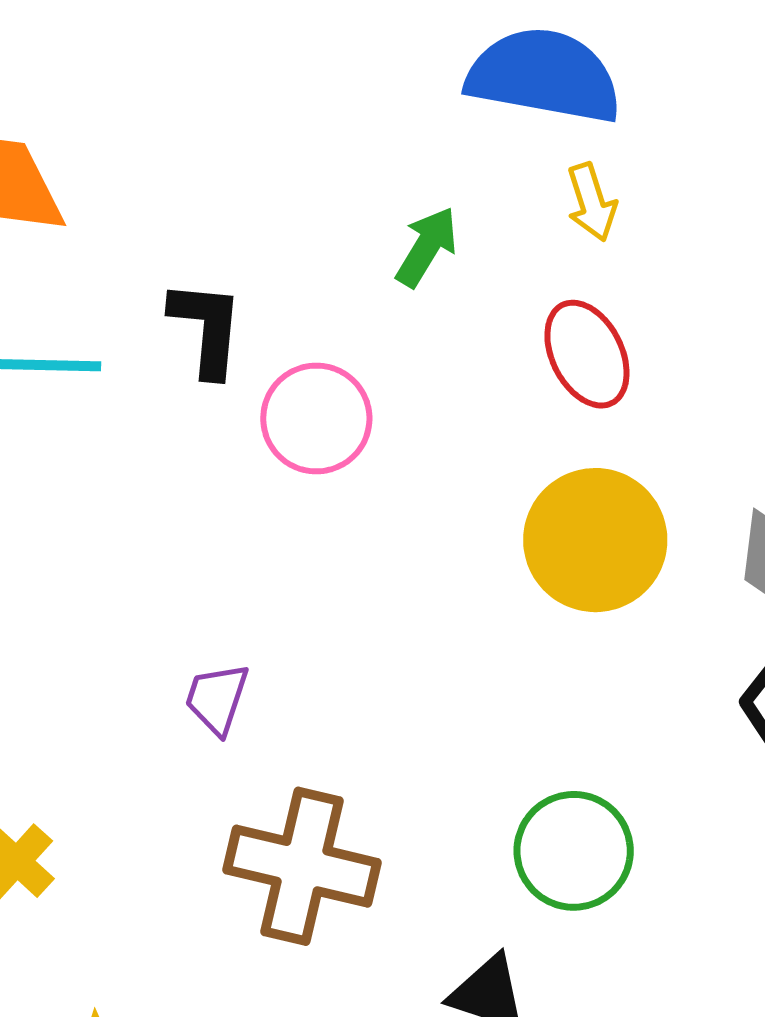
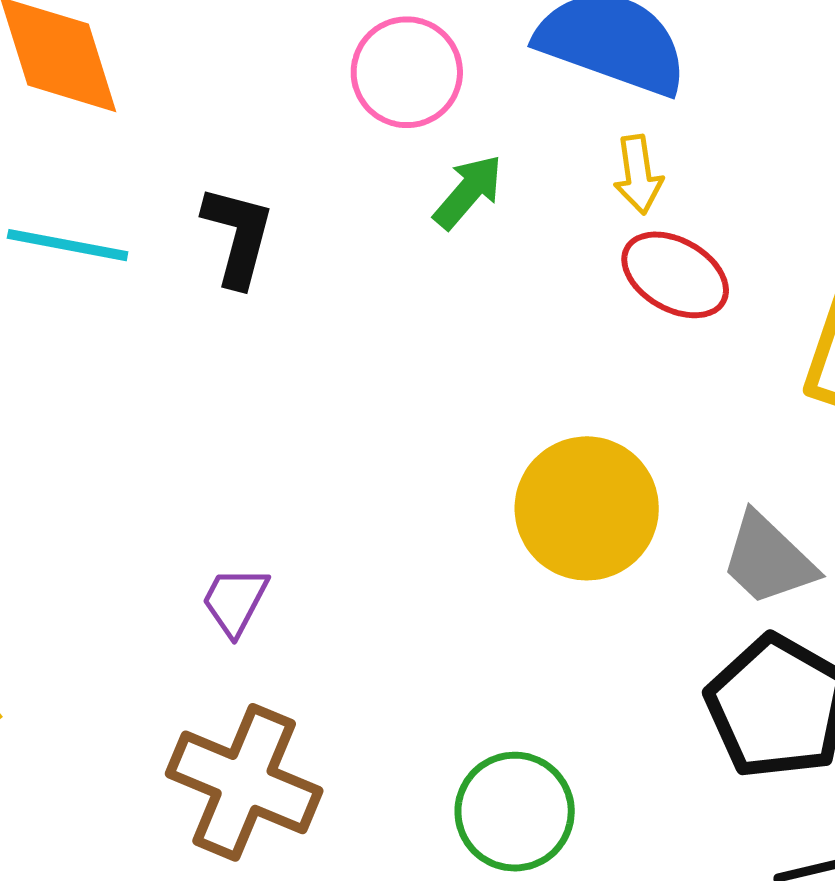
red ellipse: (587, 354) -> (675, 275), moved, turned -43
pink circle: (316, 418) -> (407, 72), moved
purple trapezoid: (217, 699) -> (235, 601), moved

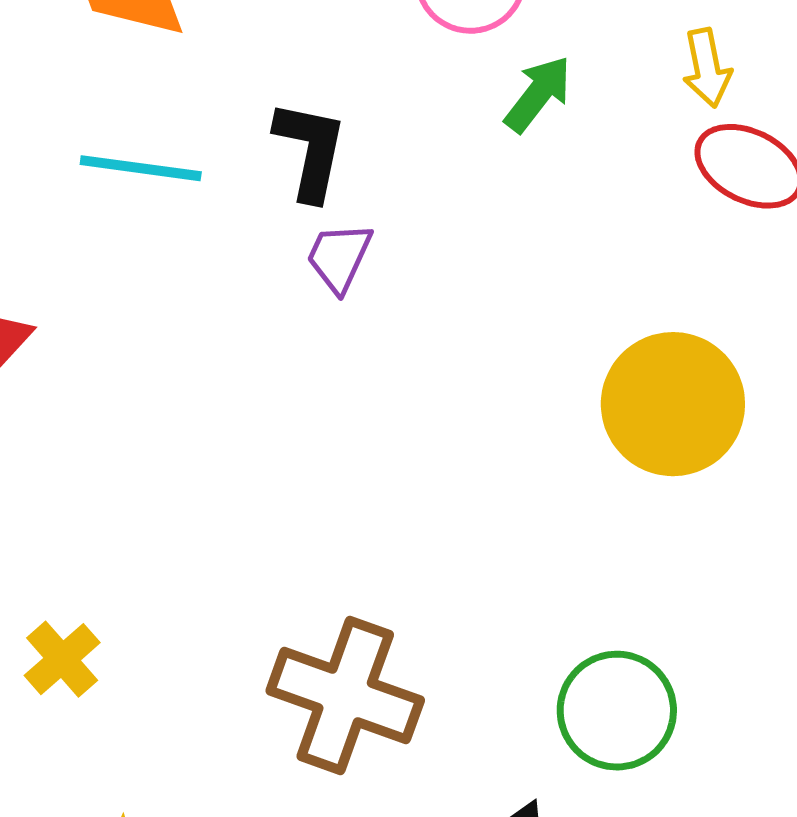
purple trapezoid: (235, 601) -> (339, 257), moved

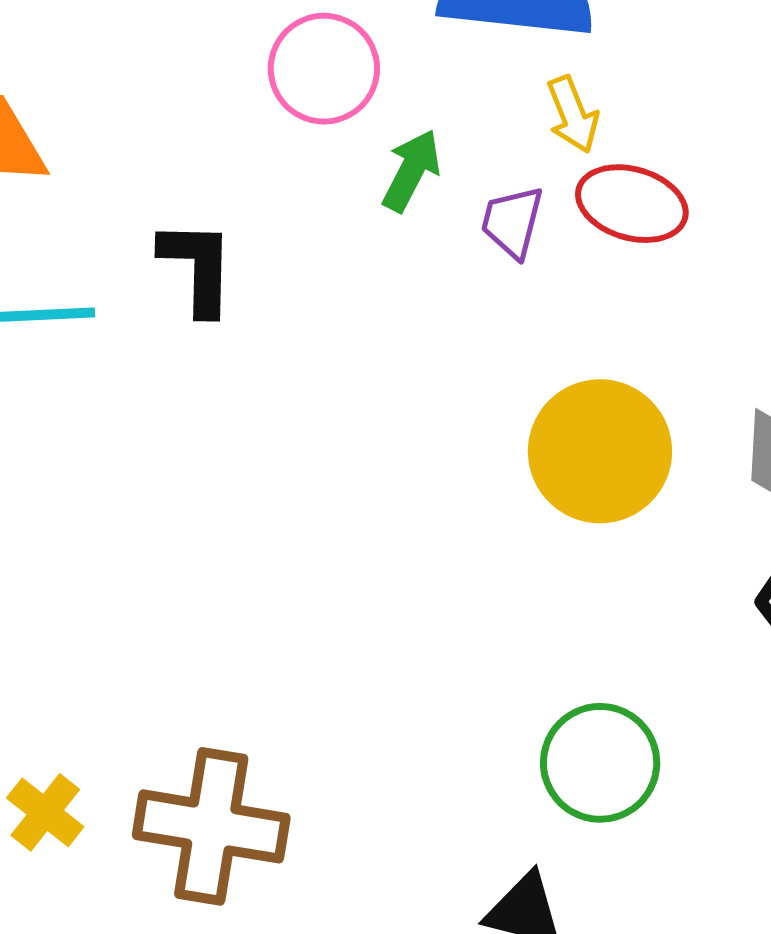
purple trapezoid: (339, 257) -> (512, 222), moved
brown cross: (345, 696) -> (211, 826), moved

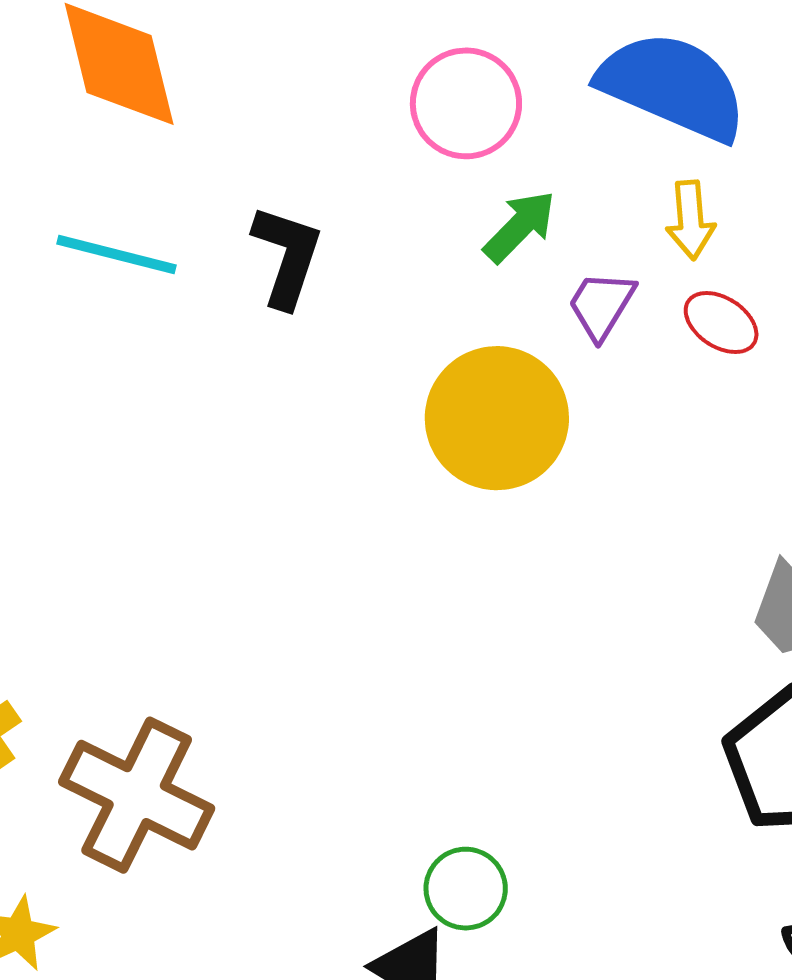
red ellipse: (632, 204) -> (721, 323), size x0.7
yellow circle: (600, 451) -> (497, 418), moved
green circle: (600, 763) -> (466, 889), moved, size x0.7

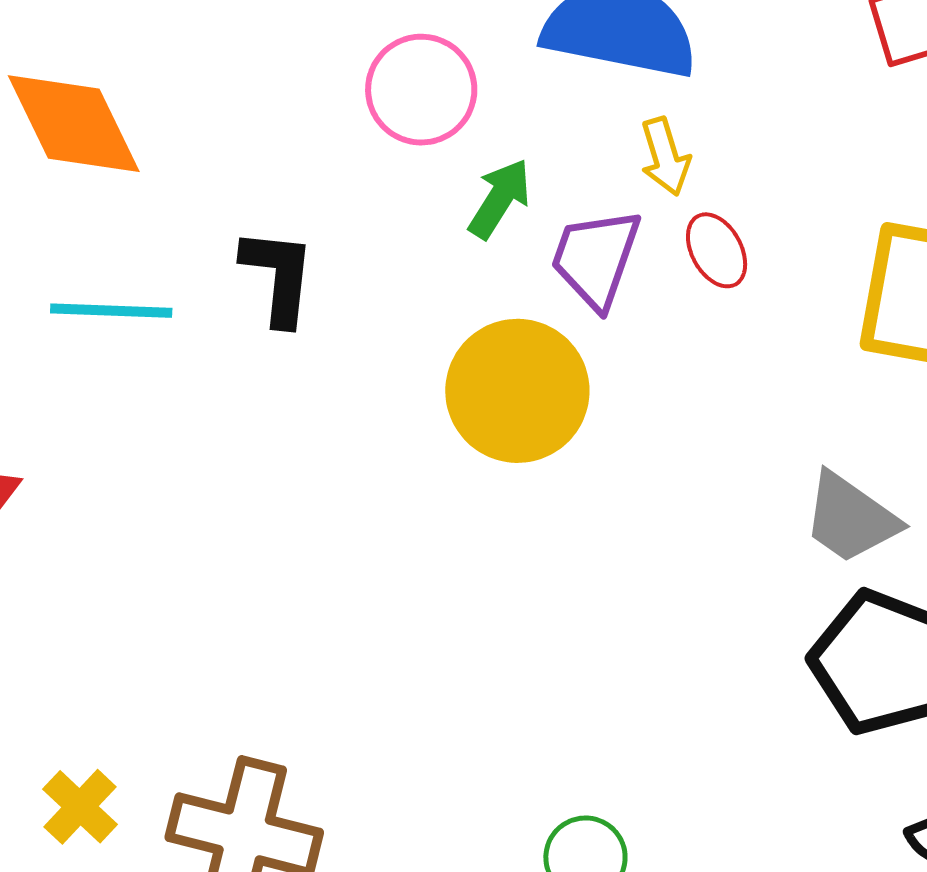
purple trapezoid: (601, 305) -> (596, 258), size x1.4
red ellipse: (721, 323) -> (717, 250), turned 40

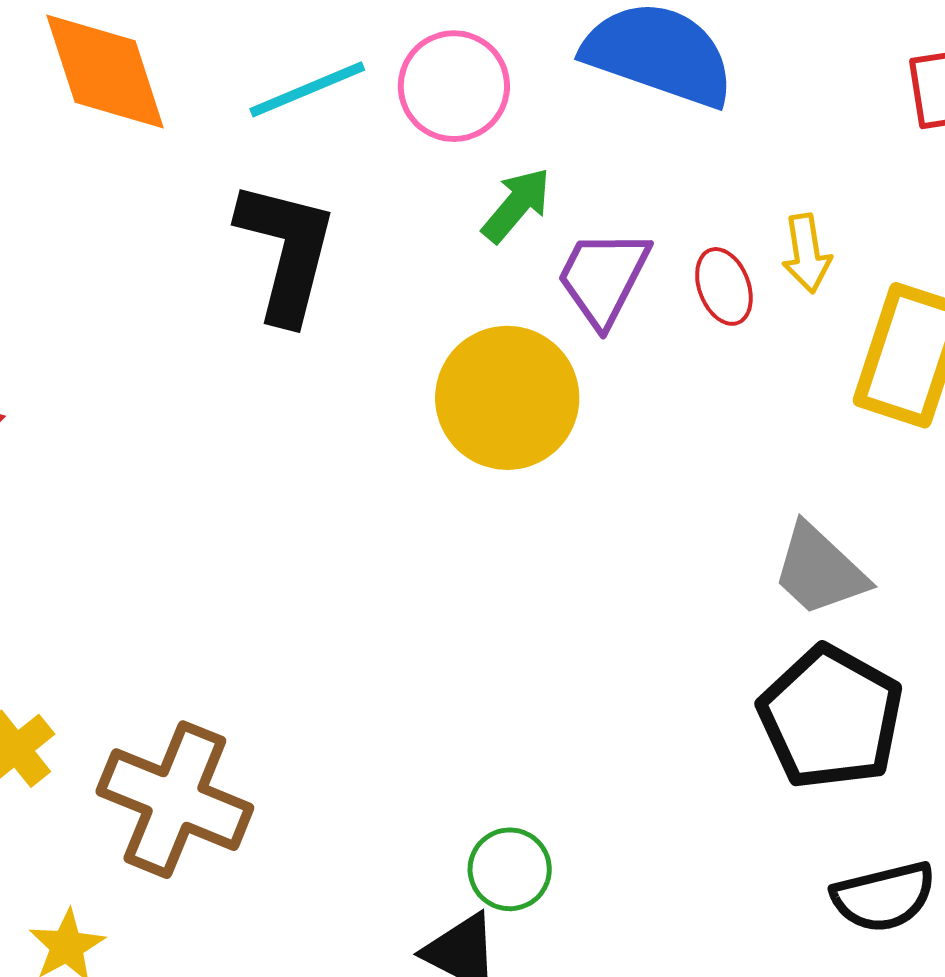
yellow arrow: (665, 157) -> (807, 253), moved
black L-shape: (278, 276) -> (286, 251), size x1.4
cyan line: (111, 311) -> (307, 89), moved, turned -33

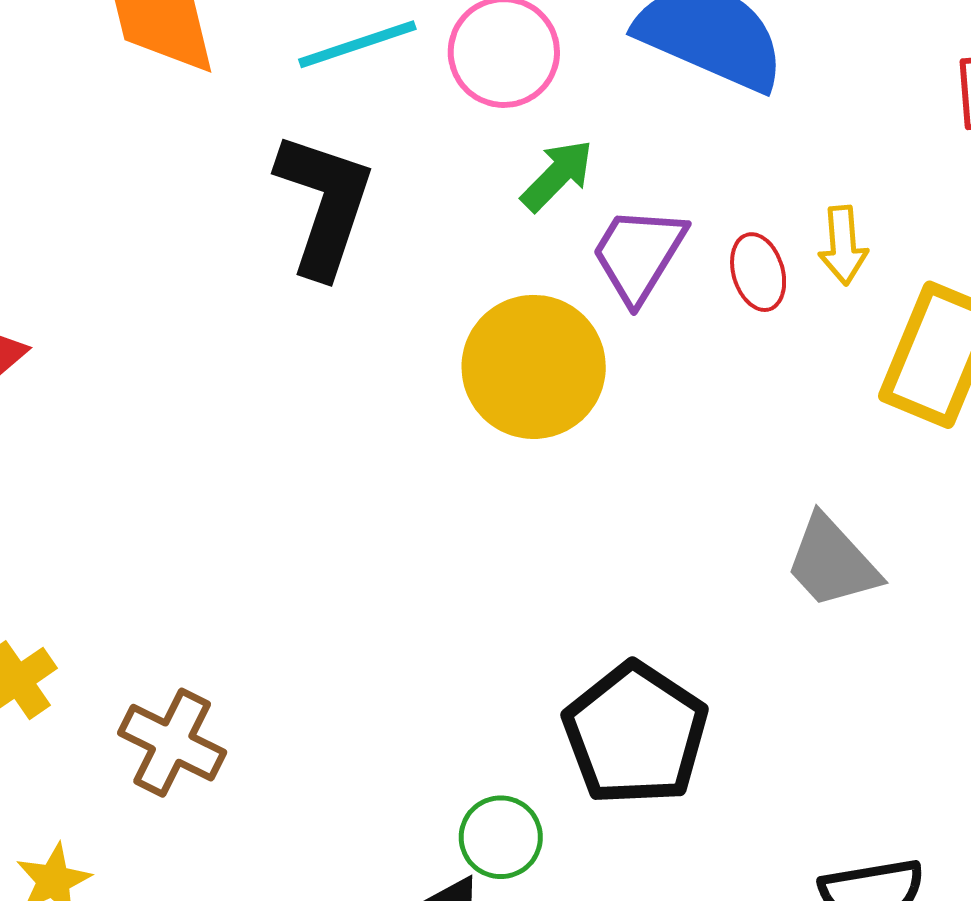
black pentagon: (831, 717) -> (635, 734), moved
brown cross: (175, 800) -> (172, 743), size x0.7

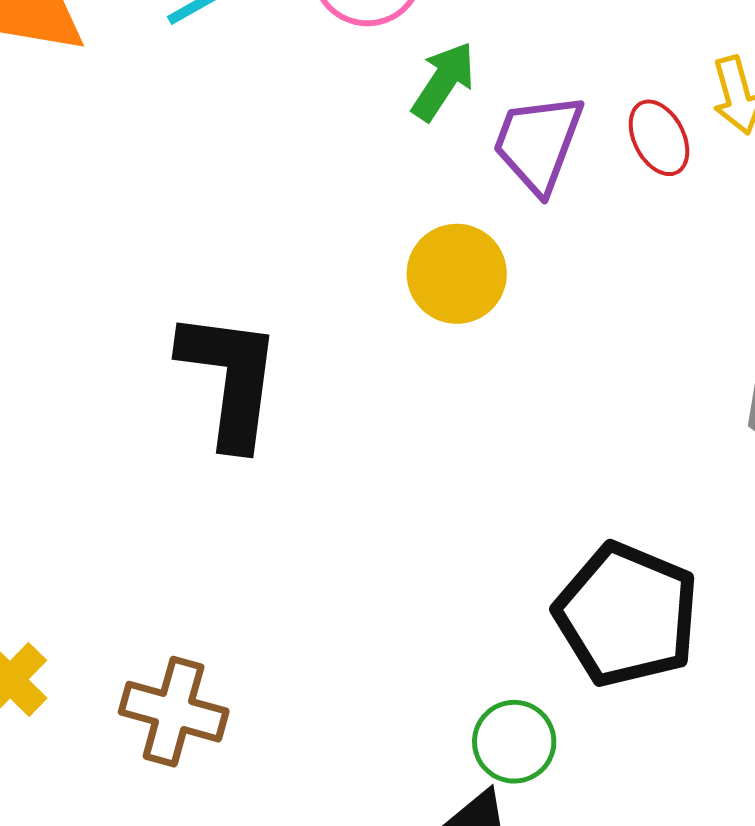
black L-shape: (324, 204) -> (230, 379), moved
yellow circle: (534, 367) -> (457, 274), size x0.7

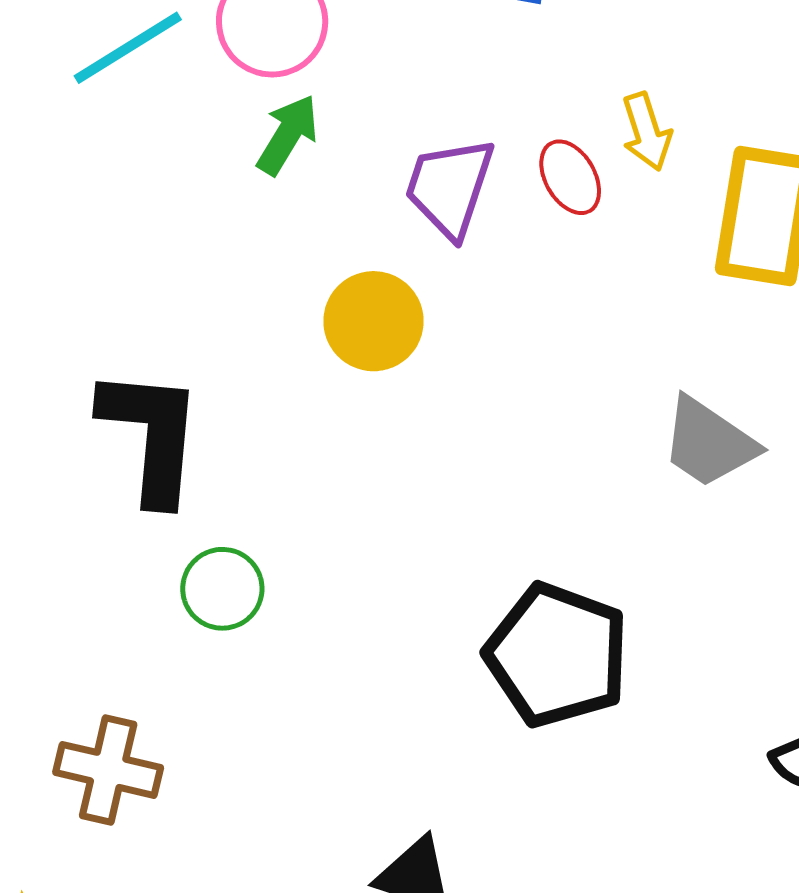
green arrow: (443, 81) -> (288, 135), moved
green circle: (514, 742) -> (222, 589), moved

